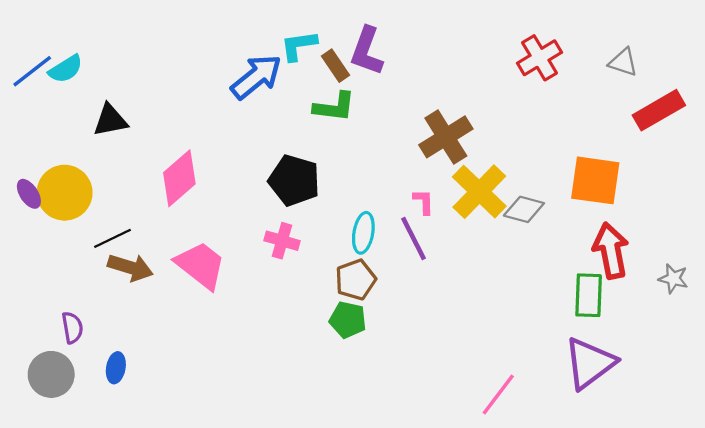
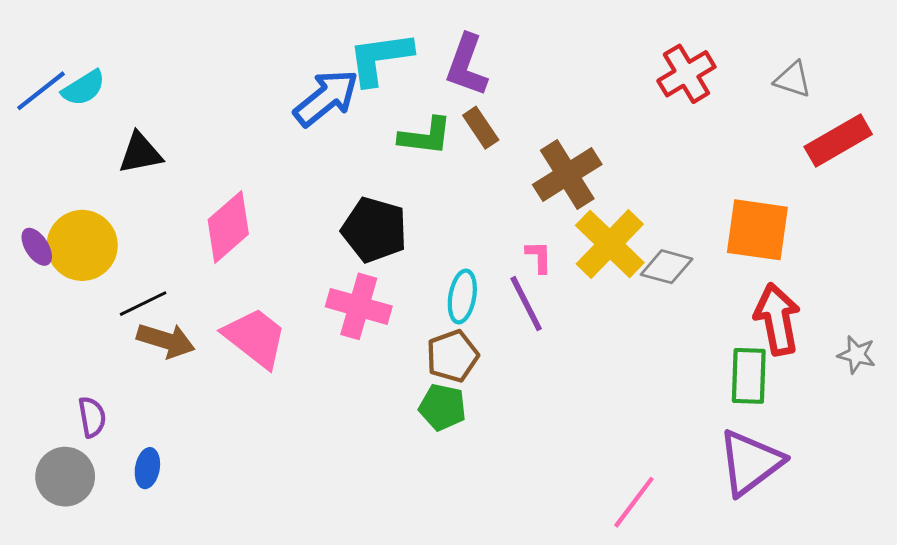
cyan L-shape: (299, 46) -> (380, 58), size x1.4
brown rectangle: (335, 66) -> (481, 128), moved
pink cross: (282, 241) -> (359, 306), size x1.4

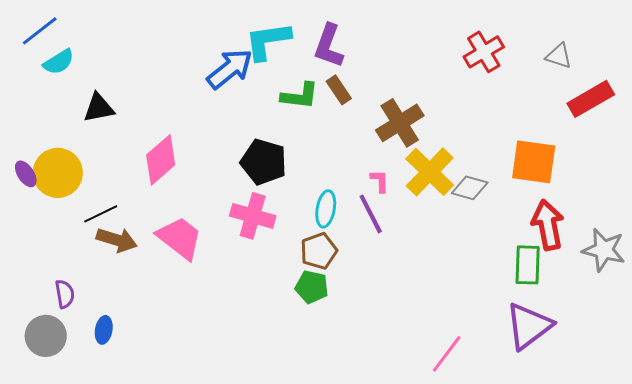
blue line: (41, 91) -> (40, 31), moved
gray star: (857, 355) -> (604, 250), size x1.6

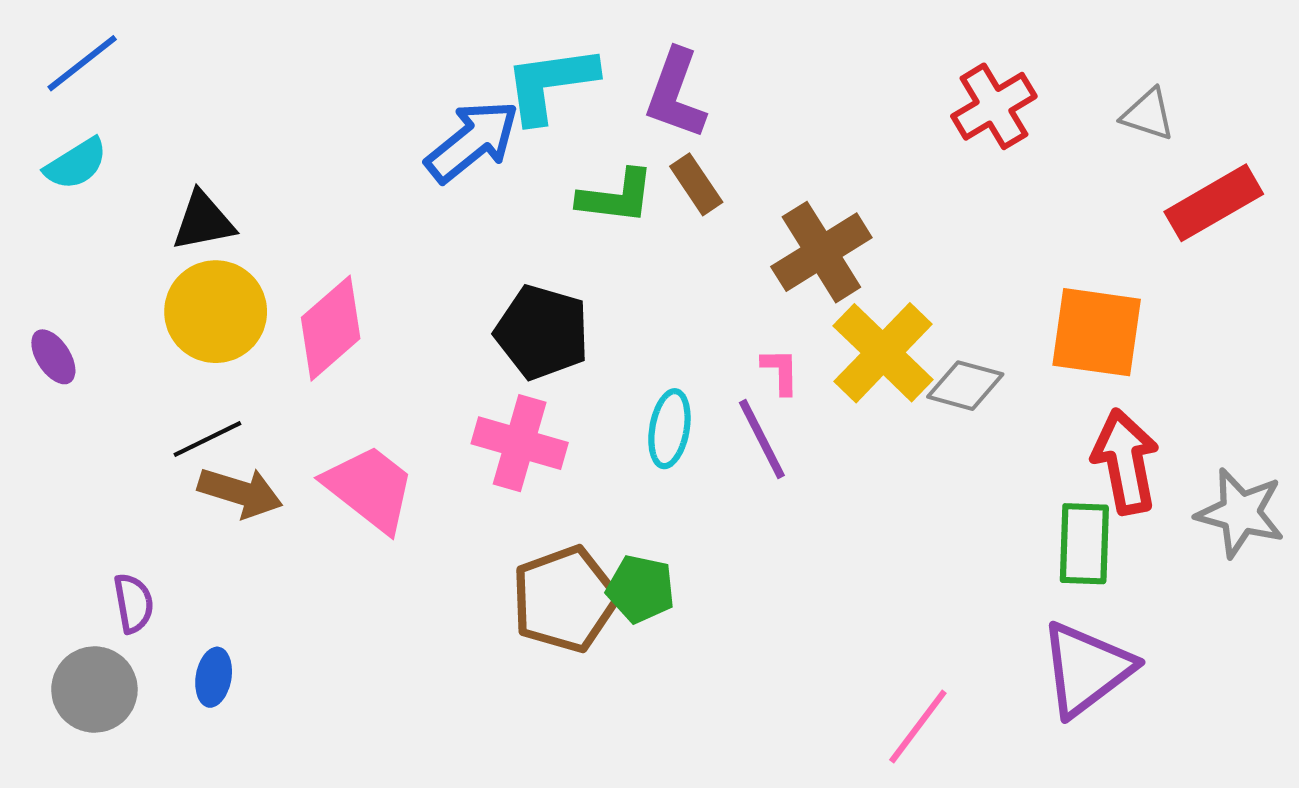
cyan semicircle: (59, 62) -> (76, 164), moved
yellow circle: (58, 173) -> (216, 312), moved
brown pentagon: (319, 251) -> (565, 599), moved, size x1.4

